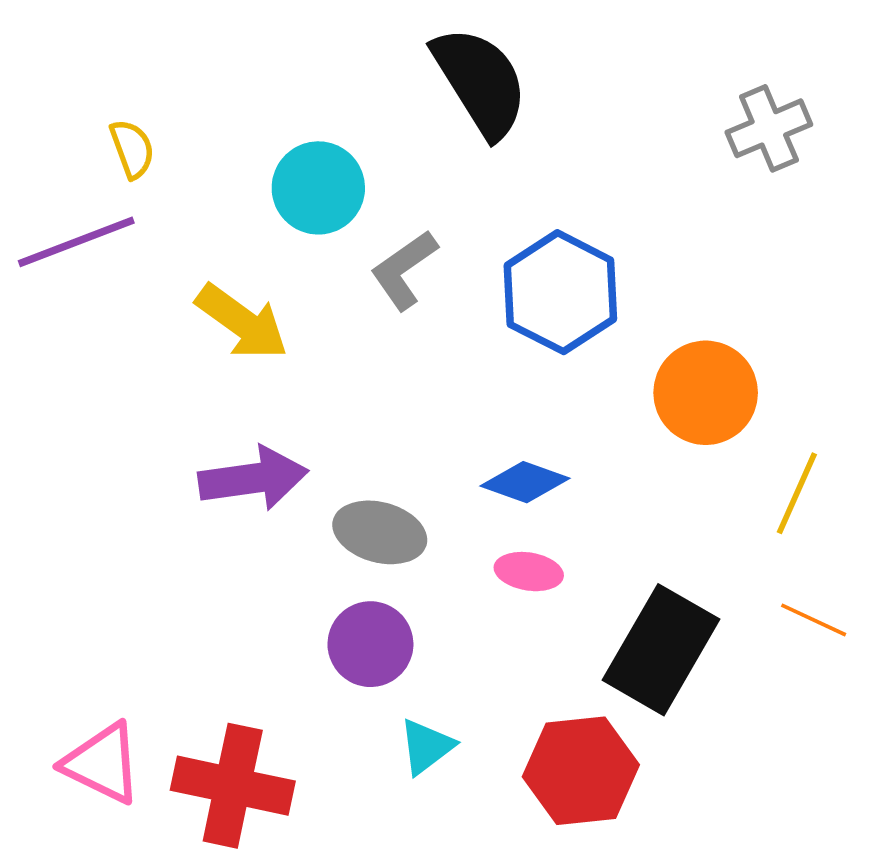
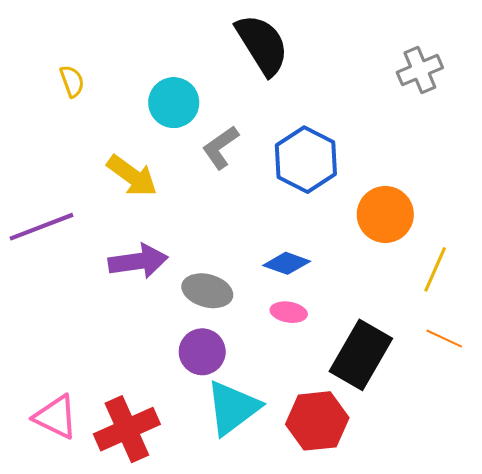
purple line: (76, 242) -> (41, 227), moved
cyan triangle: (426, 747) -> (233, 408), size x1.8
red cross: (233, 786) -> (127, 429), turned -36

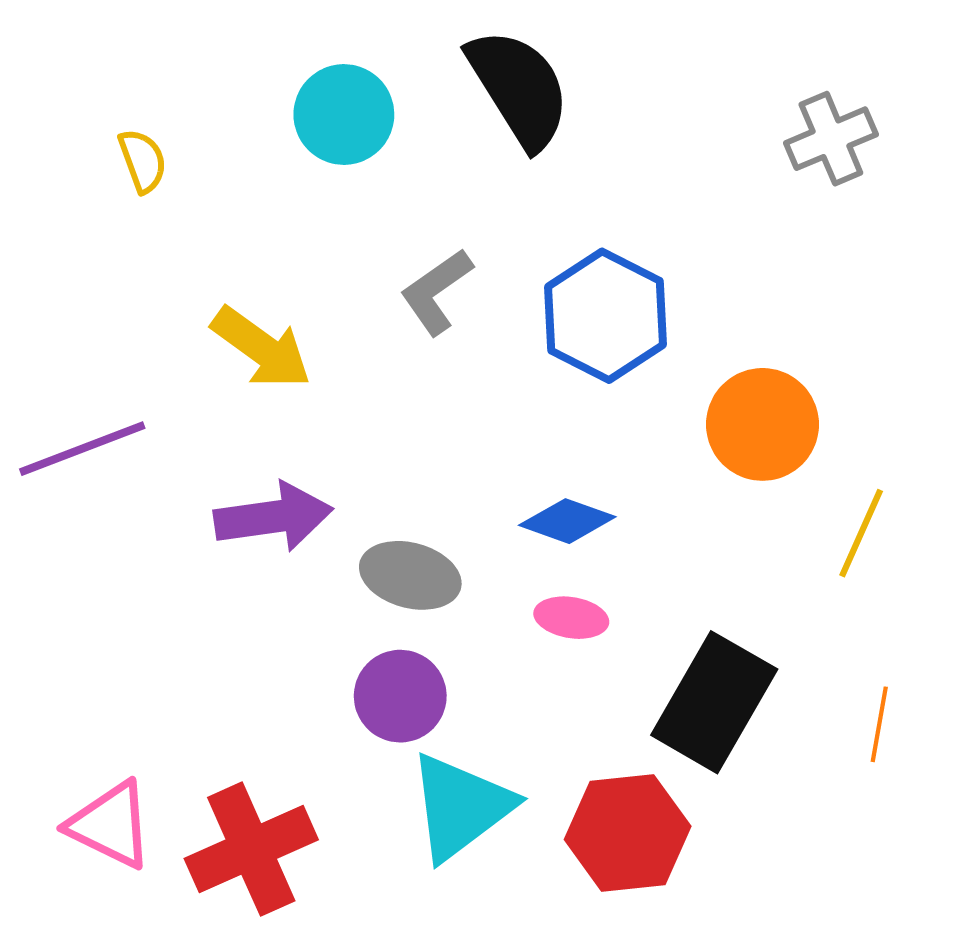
cyan circle: (174, 103) -> (344, 114), moved
orange line: (444, 339) -> (879, 724), moved, turned 75

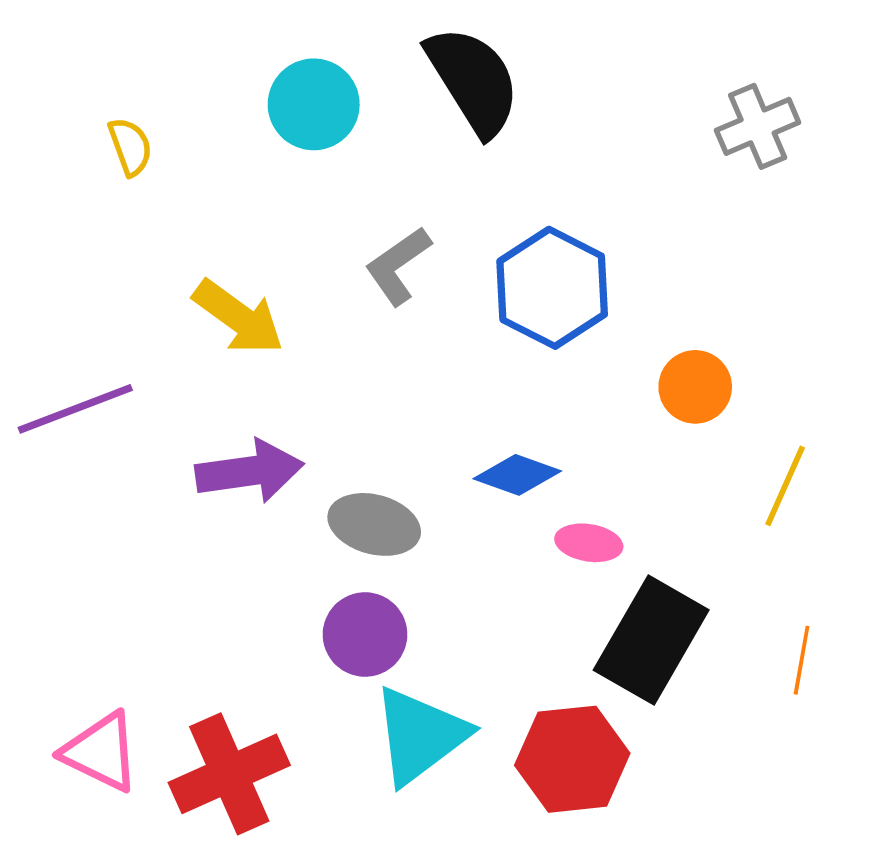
orange circle: (762, 424) -> (695, 387), size x0.7
pink ellipse: (571, 618) -> (589, 543), moved

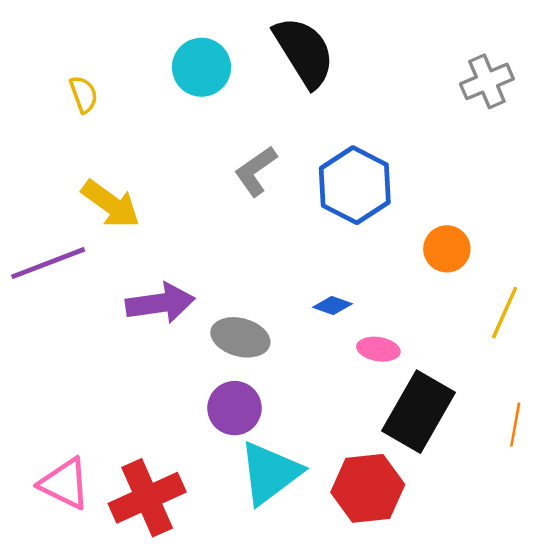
yellow arrow: (238, 317) -> (111, 204), moved
blue diamond: (517, 475) -> (332, 305), size x0.7

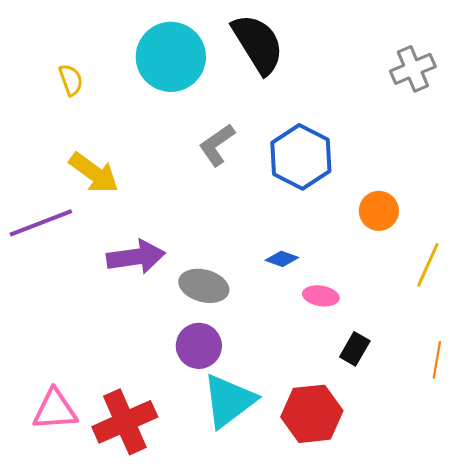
cyan circle: (201, 67) -> (171, 57), size x1.4
black rectangle: (419, 412) -> (355, 349), size x0.5
pink triangle: (65, 484) -> (55, 410), turned -30

